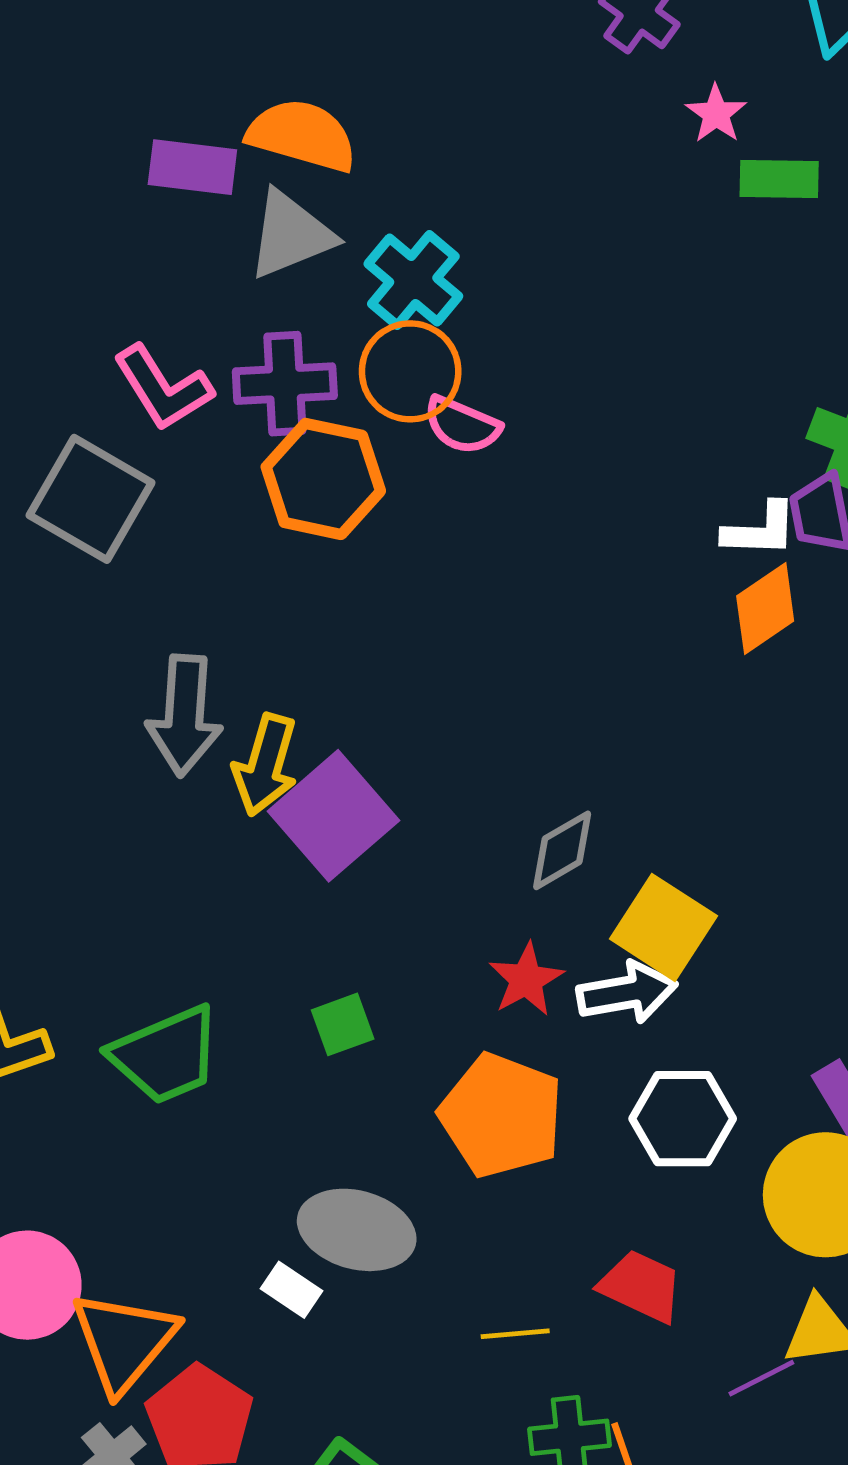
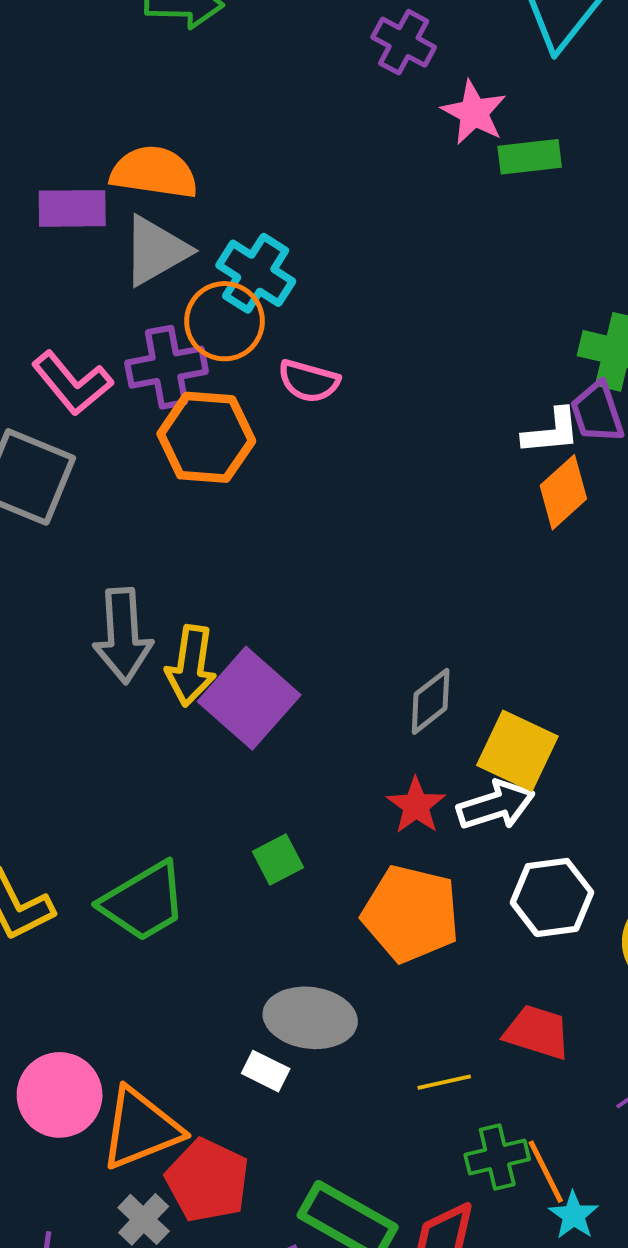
pink star: (716, 114) -> (474, 113), size x1.4
orange circle: (410, 371) -> (225, 321), moved
orange triangle: (124, 1341) -> (141, 1129), turned 36

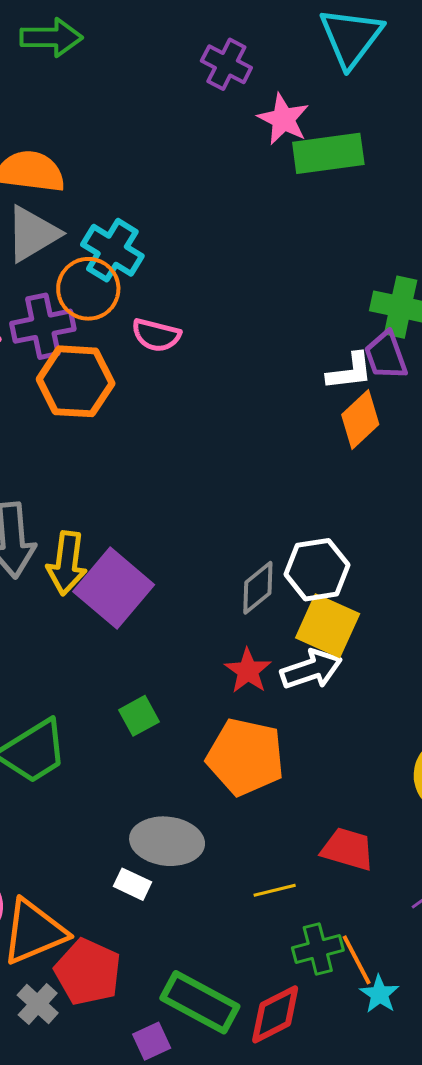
green rectangle: (530, 157) -> (328, 153), size x1.4
white hexagon: (552, 897) -> (317, 570), moved

